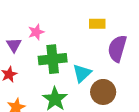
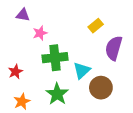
yellow rectangle: (97, 24) -> (96, 26), turned -40
purple triangle: (14, 45) -> (23, 15), moved, turned -48

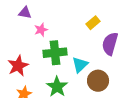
red star: (15, 72) -> (18, 66), size x1.5

